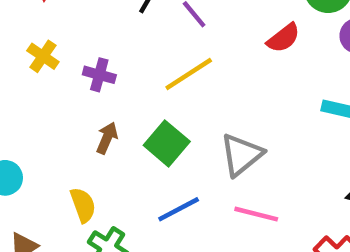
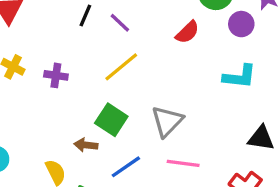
brown arrow: (107, 138) -> (86, 145), moved, turned -100

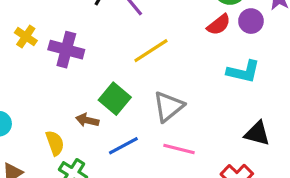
red semicircle: (187, 32) -> (219, 25), moved
yellow line: (121, 67) -> (151, 51), moved
purple cross: (56, 75) -> (66, 50), size x1.5

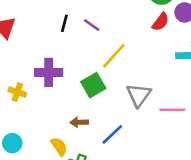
yellow cross: (26, 37) -> (17, 92), moved
green square: (115, 99) -> (93, 85), moved, turned 35
pink line: (179, 149) -> (172, 110), moved

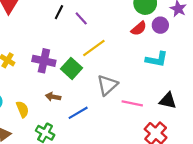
purple cross: (49, 72) -> (44, 61), moved
green square: (93, 85) -> (71, 68), turned -30
yellow semicircle: (59, 146) -> (22, 109), moved

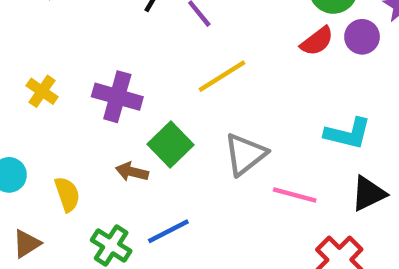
cyan L-shape: (157, 59) -> (348, 133), moved
green square: (71, 68) -> (170, 144), moved
black triangle: (168, 101) -> (368, 194), turned -42
blue line: (78, 113) -> (168, 231), moved

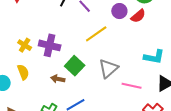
purple circle: (362, 37) -> (119, 11), moved
yellow cross: (42, 91) -> (25, 45), moved
yellow semicircle: (67, 194) -> (23, 72), moved

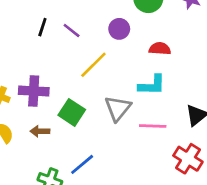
red semicircle: (138, 16) -> (160, 49), moved, turned -126
cyan L-shape: (154, 57) -> (152, 85), moved
brown arrow: (58, 79) -> (40, 131), moved

